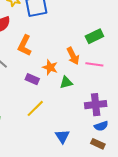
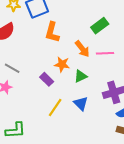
orange L-shape: (25, 45) -> (52, 32), moved
purple rectangle: (32, 79) -> (47, 79), turned 32
blue triangle: (62, 136) -> (81, 103), moved

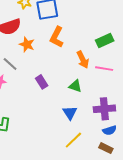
orange star: (62, 64) -> (27, 44), moved
green triangle: (81, 76) -> (75, 86), turned 32
yellow line: (55, 107) -> (73, 140), moved

